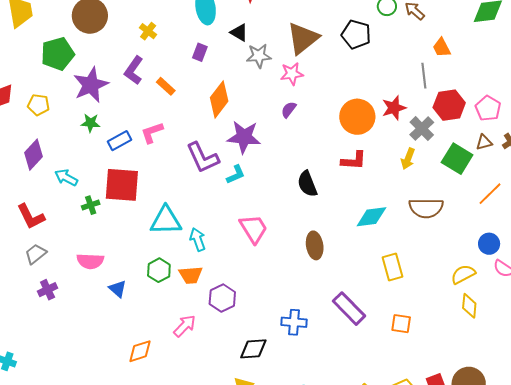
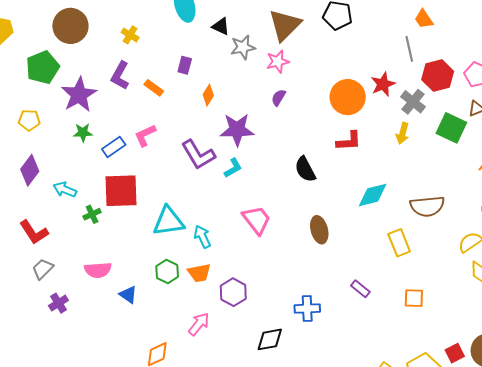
purple rectangle: (200, 52) -> (185, 65), moved
orange diamond: (219, 99) -> (208, 95), size x0.6
brown semicircle: (426, 208) -> (427, 206), moved
purple rectangle: (349, 309) -> (360, 289), size x0.6

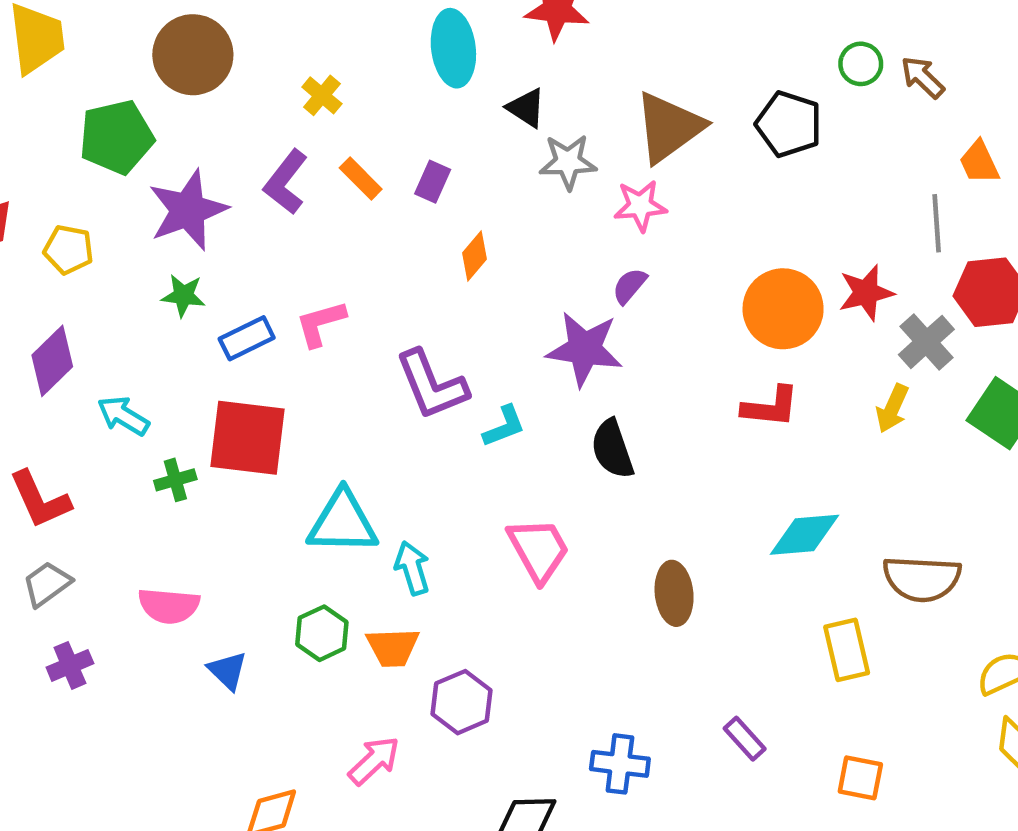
orange rectangle: (154, 88) -> (361, 179), moved
purple star: (237, 130) -> (585, 349), moved
black semicircle: (305, 169) -> (612, 449), moved

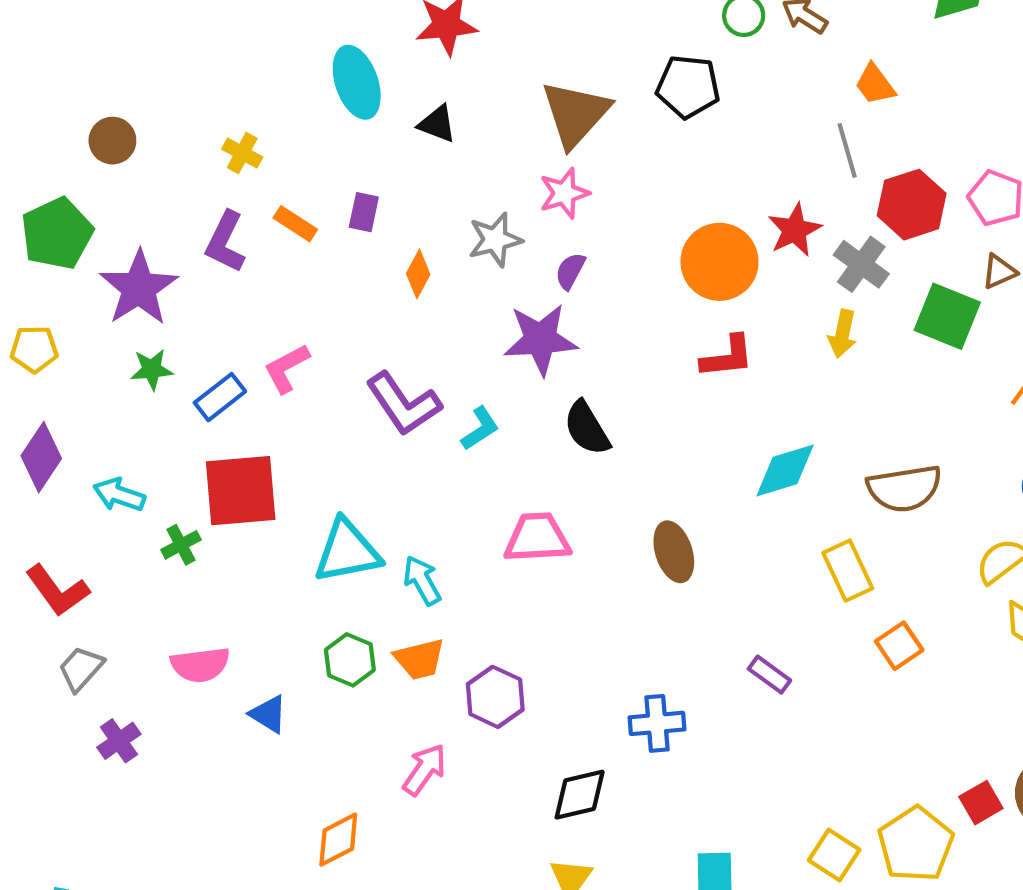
brown circle: (193, 55) -> (112, 141), size x0.6
gray star: (568, 162) -> (495, 240), moved
pink trapezoid: (539, 550) -> (537, 538), turned -52
orange square: (860, 778) -> (899, 646), moved, turned -33

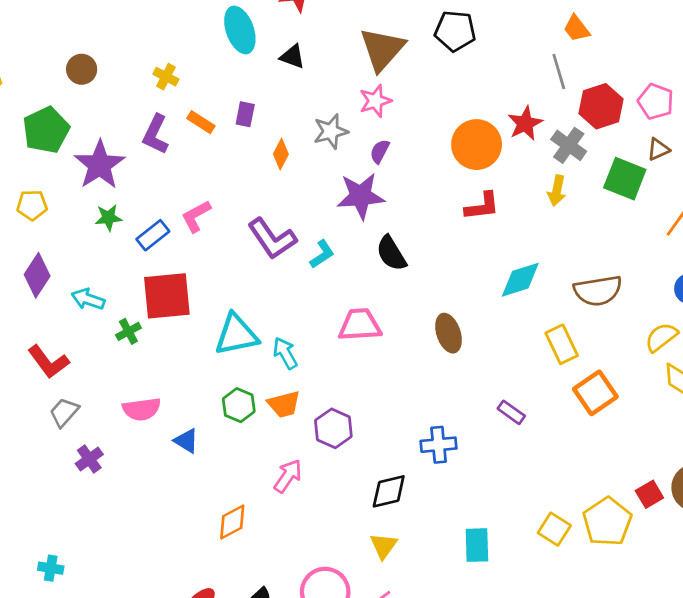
orange square: (899, 646) -> (595, 393), size x1.4

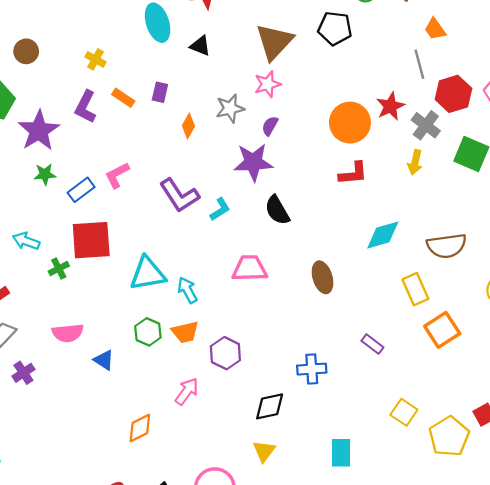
yellow square: (554, 529) -> (404, 412), moved

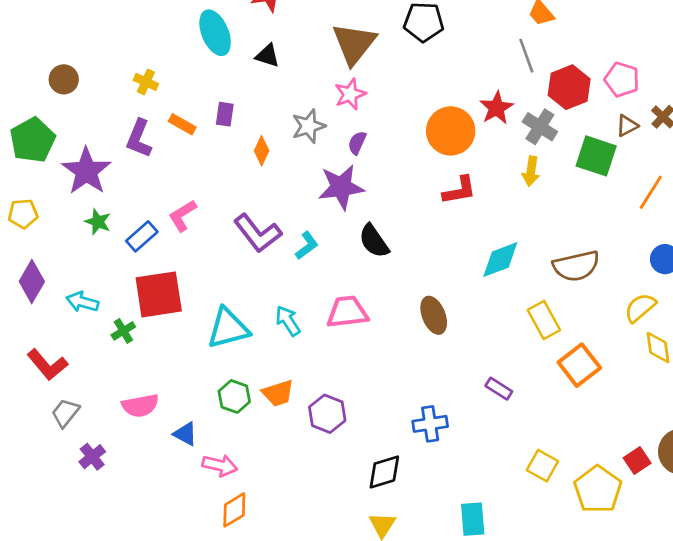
green star: (45, 174) -> (98, 222), turned 30
cyan arrow: (187, 290) -> (288, 321), moved
pink arrow: (187, 391) -> (220, 465), moved, turned 72

